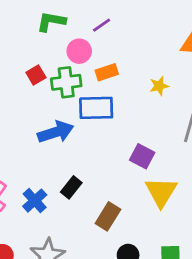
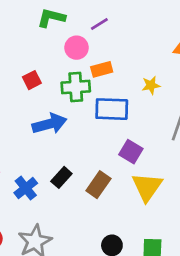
red square: (36, 75) -> (32, 80), moved
green cross: (66, 82) -> (76, 87), moved
blue rectangle: (96, 108) -> (112, 109), moved
brown rectangle: (108, 216) -> (98, 185), moved

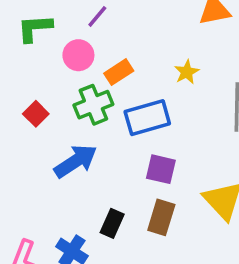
purple square: (131, 152) -> (161, 169), moved

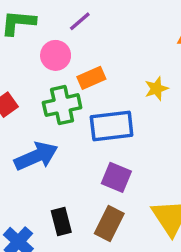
black rectangle: (112, 223) -> (61, 221), turned -48

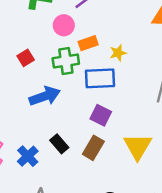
yellow star: (156, 89) -> (118, 53), moved
black rectangle: (61, 221) -> (59, 144), turned -30

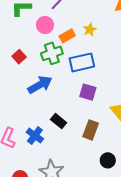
yellow star: (118, 53) -> (90, 30), moved
brown rectangle: (93, 148) -> (91, 130), moved

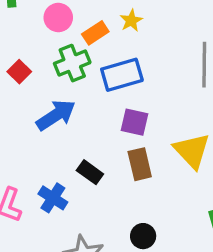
brown rectangle: (91, 130) -> (140, 164), moved, turned -30
black circle: (108, 160) -> (143, 236), moved

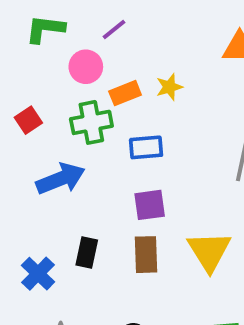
blue rectangle: (122, 75) -> (146, 147), size x0.7
purple square: (135, 122) -> (150, 205), turned -32
black rectangle: (90, 172) -> (87, 252), turned 55

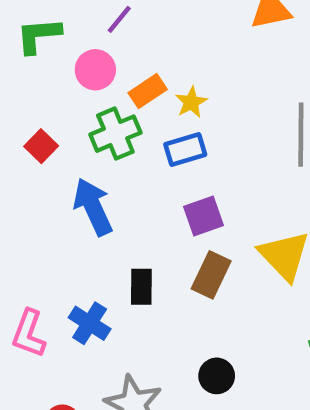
yellow star: (169, 87) -> (191, 102), moved
blue arrow: (61, 179) -> (93, 207), turned -81
brown rectangle: (146, 255) -> (211, 275), turned 39

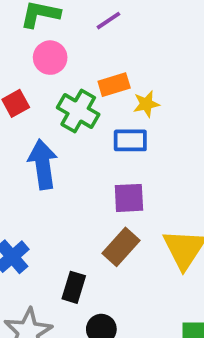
pink circle: (95, 70) -> (50, 58), moved
green cross: (115, 134) -> (78, 111), turned 36
black rectangle: (141, 287) -> (74, 287), moved

